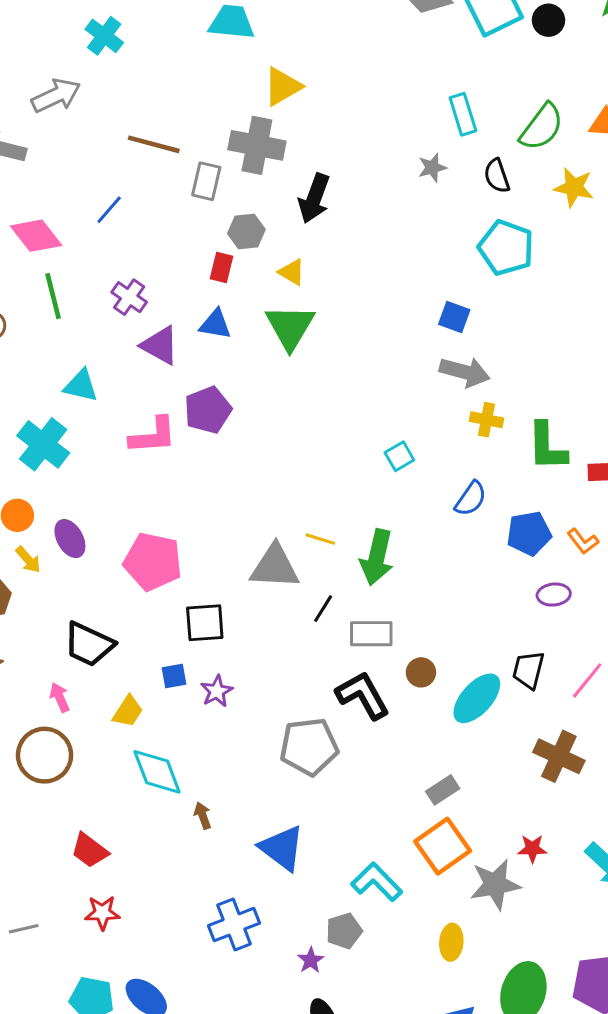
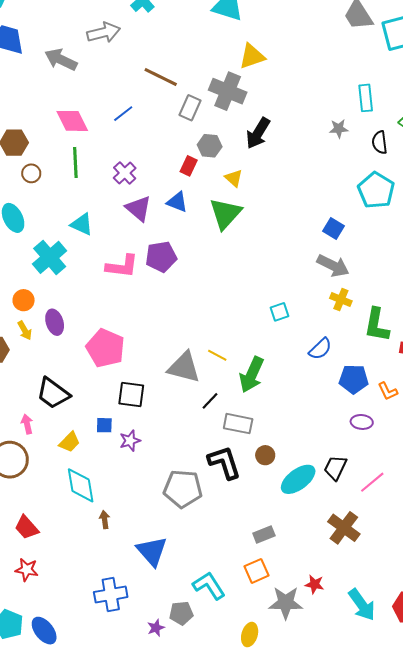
orange square: (443, 846) -> (256, 571), size x0.7

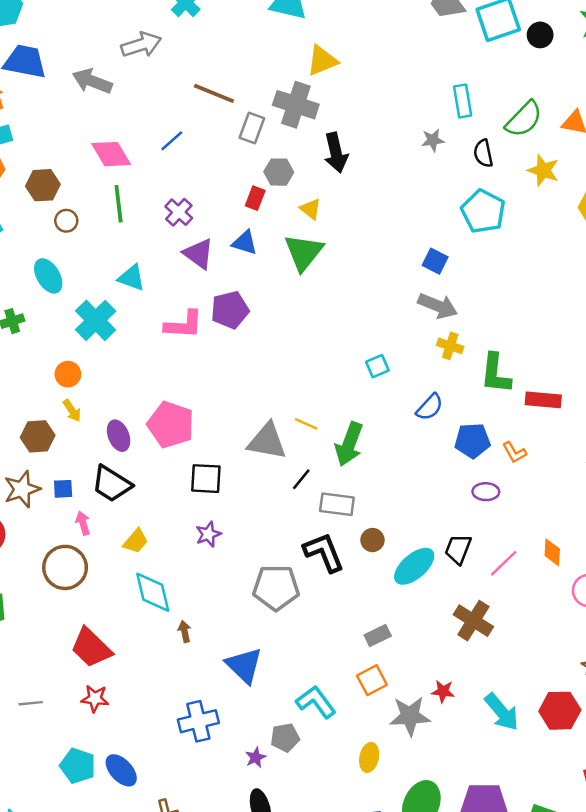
black arrow: (258, 133) -> (336, 153), turned -40
purple ellipse: (55, 322) -> (119, 436), moved
blue square: (104, 425) -> (63, 489), moved
red trapezoid: (27, 527) -> (91, 648), size x1.4

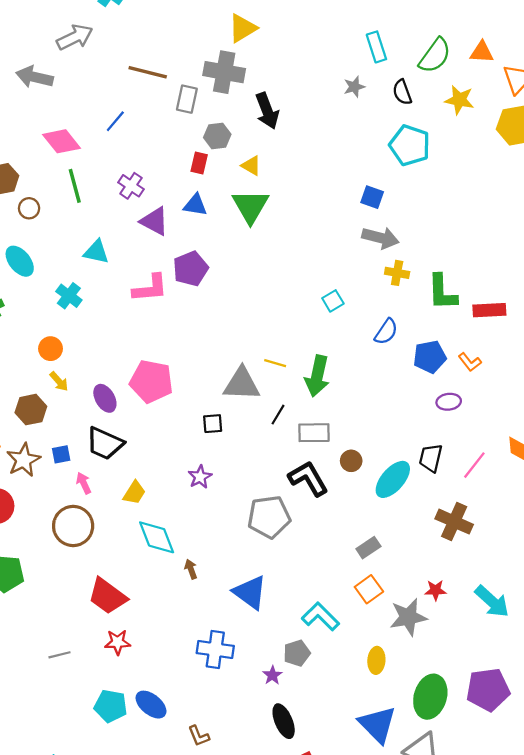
cyan cross: (96, 320) -> (69, 296), size x0.7
black square: (206, 479) -> (213, 424), moved, size x0.7
blue cross: (198, 721) -> (215, 649), turned 30

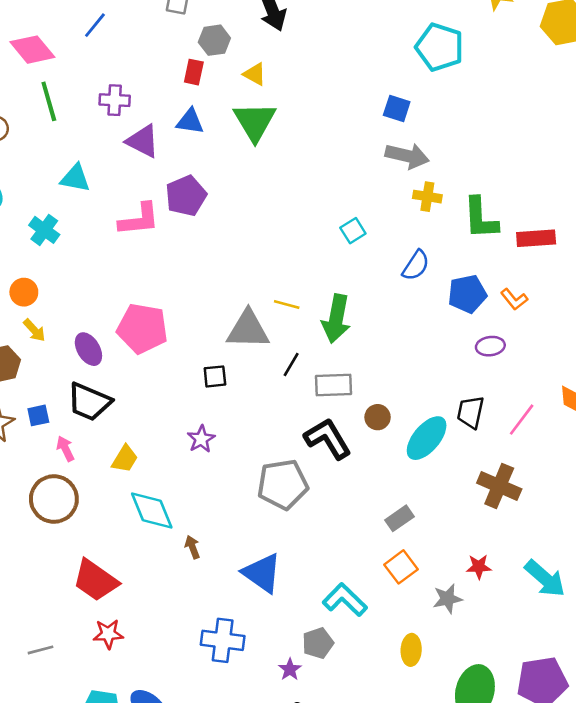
purple cross: (131, 186) -> (115, 100), turned -30
gray star: (408, 617) -> (448, 599), size x0.7

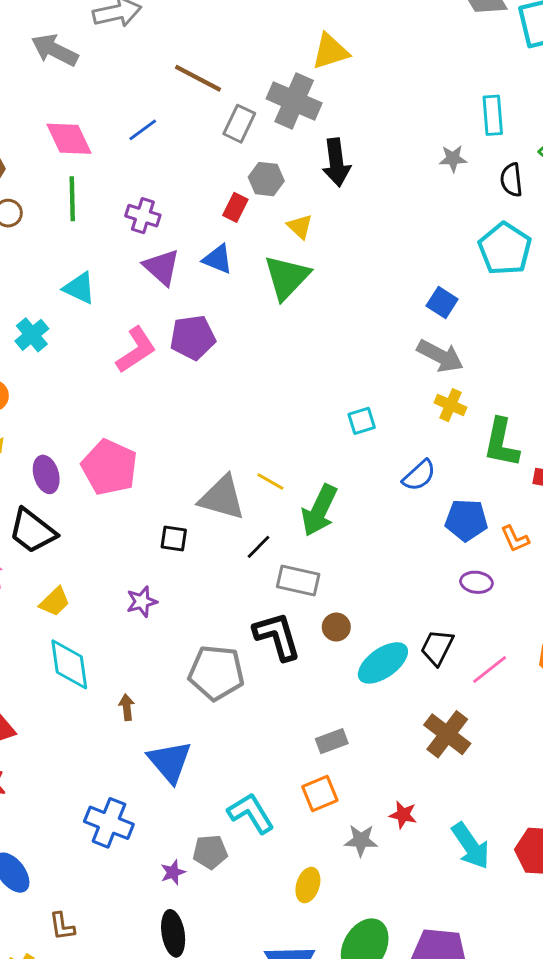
pink L-shape: (139, 219) -> (136, 350), turned -42
brown arrow: (192, 547) -> (127, 707), moved

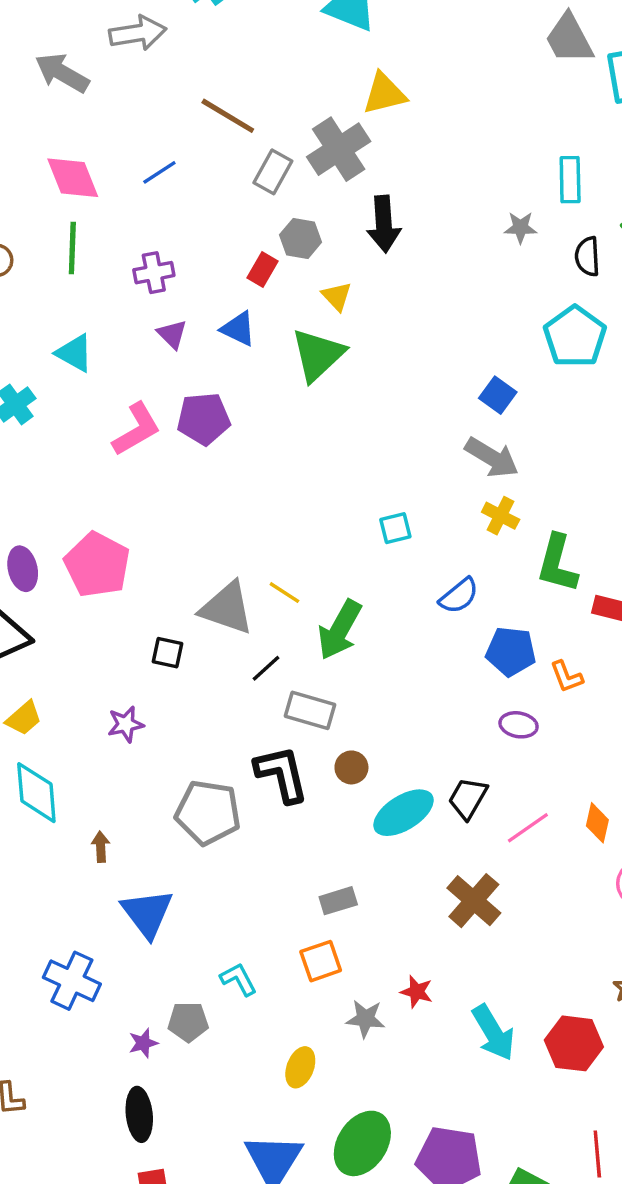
gray cross: (294, 101) -> (339, 149), turned 30
purple cross: (143, 216) -> (154, 273), turned -32
purple triangle: (162, 267) -> (172, 334), size x0.7
cyan L-shape: (251, 813) -> (239, 979), size x0.7

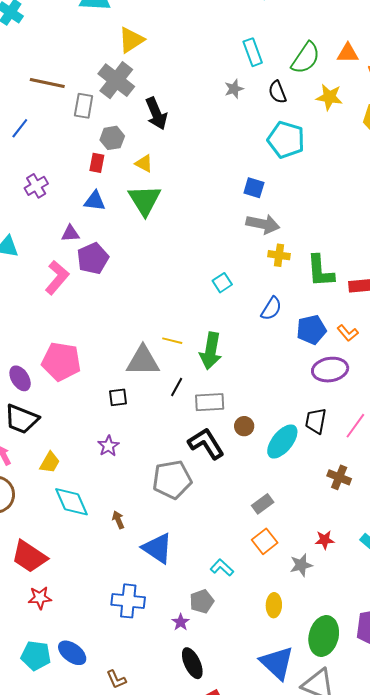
purple triangle: (172, 334) -> (70, 233), moved, turned -30
purple ellipse: (519, 725) -> (330, 370), size x1.6
brown cross: (474, 901) -> (339, 477), size x0.7

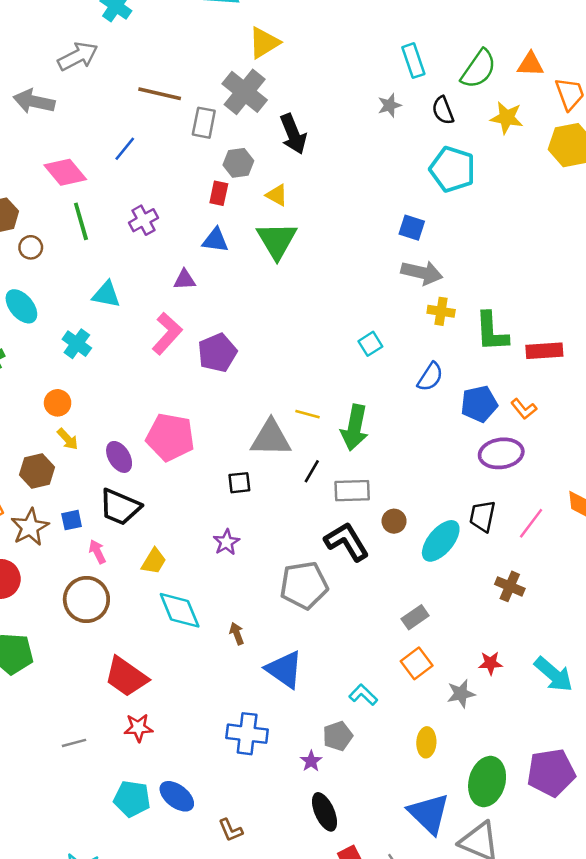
purple pentagon: (93, 258) -> (217, 353), moved

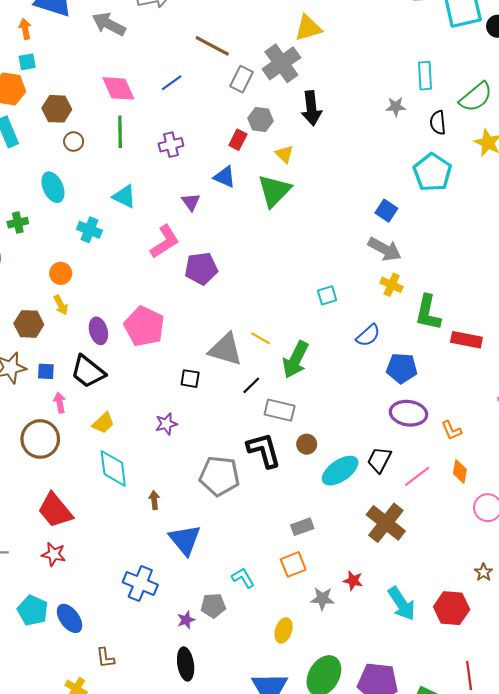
purple triangle: (184, 280) -> (191, 202), turned 42
cyan cross: (77, 344) -> (89, 230), turned -30
orange L-shape: (524, 409) -> (451, 430), moved
brown cross: (510, 586) -> (386, 523), size x1.6

